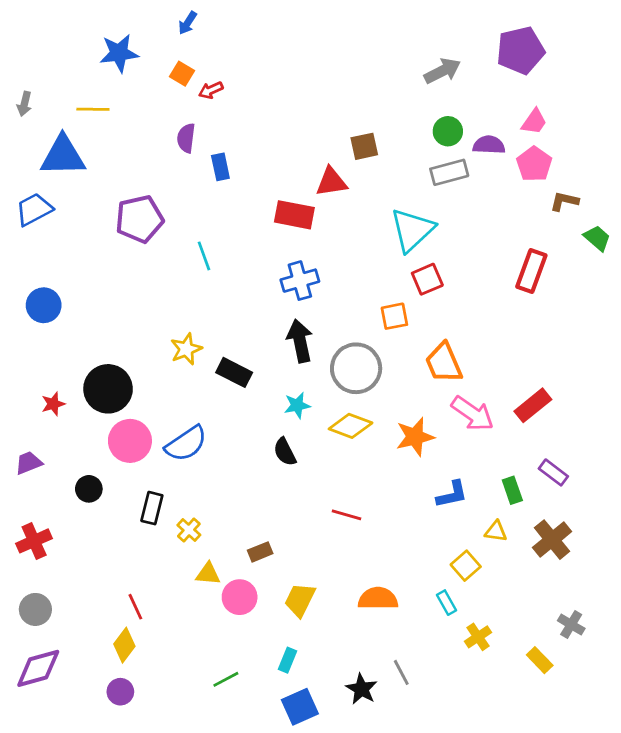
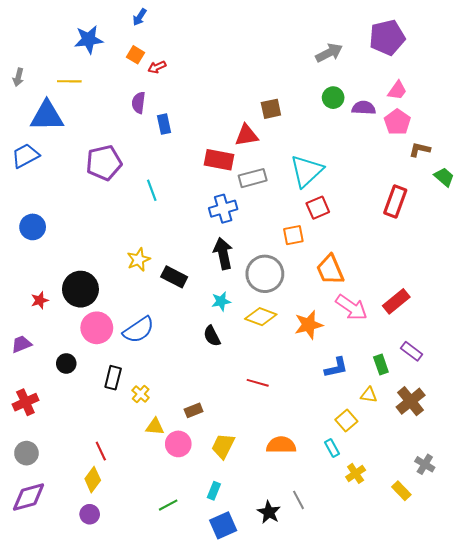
gray rectangle: (449, 172) -> (253, 178), moved

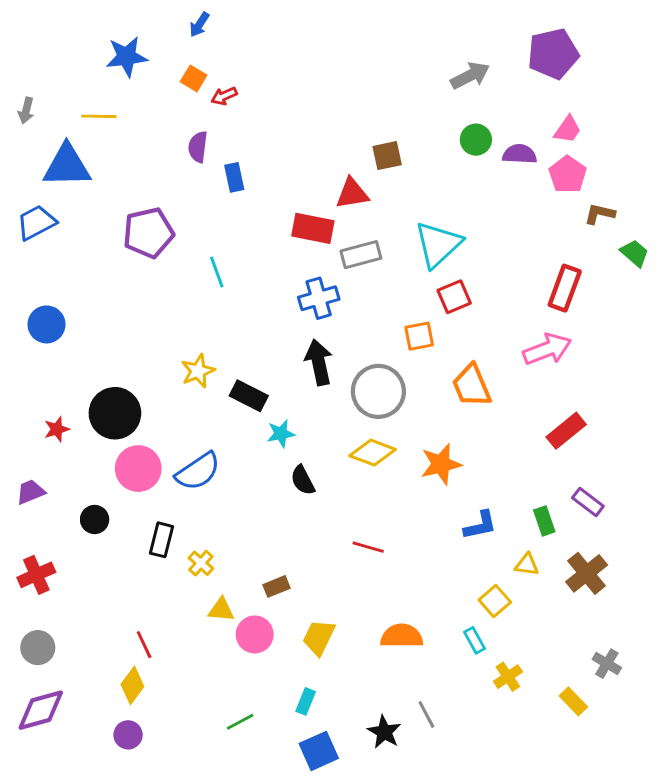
cyan star: (221, 301) -> (281, 434), moved
pink arrow: (351, 307) -> (547, 349), moved, turned -56

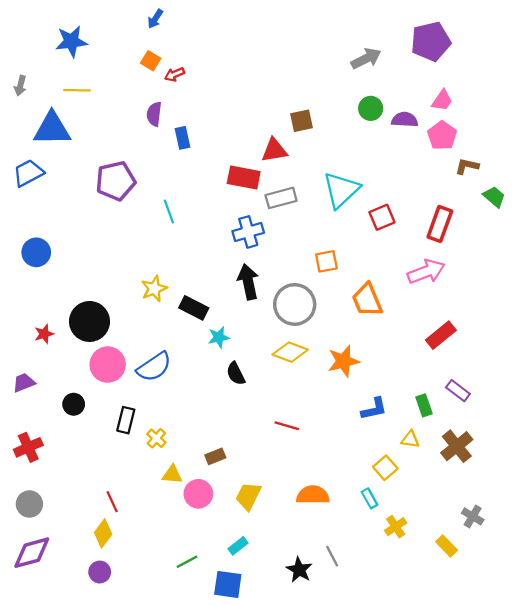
blue star: (127, 57) -> (71, 41), moved
red square: (454, 297) -> (382, 217), moved
cyan rectangle: (306, 701) -> (238, 546), turned 30
blue square: (319, 751) -> (228, 584), moved, turned 32

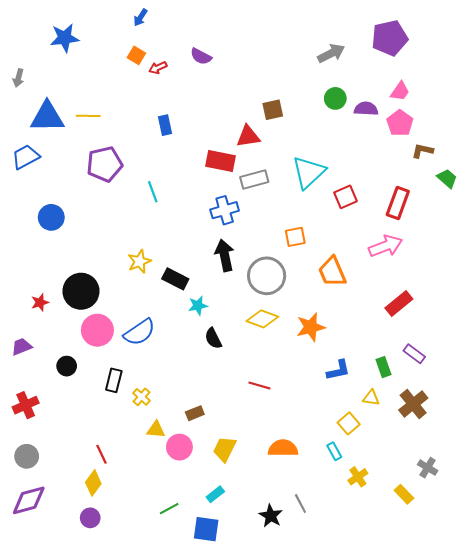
yellow line: (77, 90) -> (88, 116), moved
purple semicircle: (154, 114) -> (201, 56), moved, turned -70
blue circle: (36, 252) -> (51, 217), moved

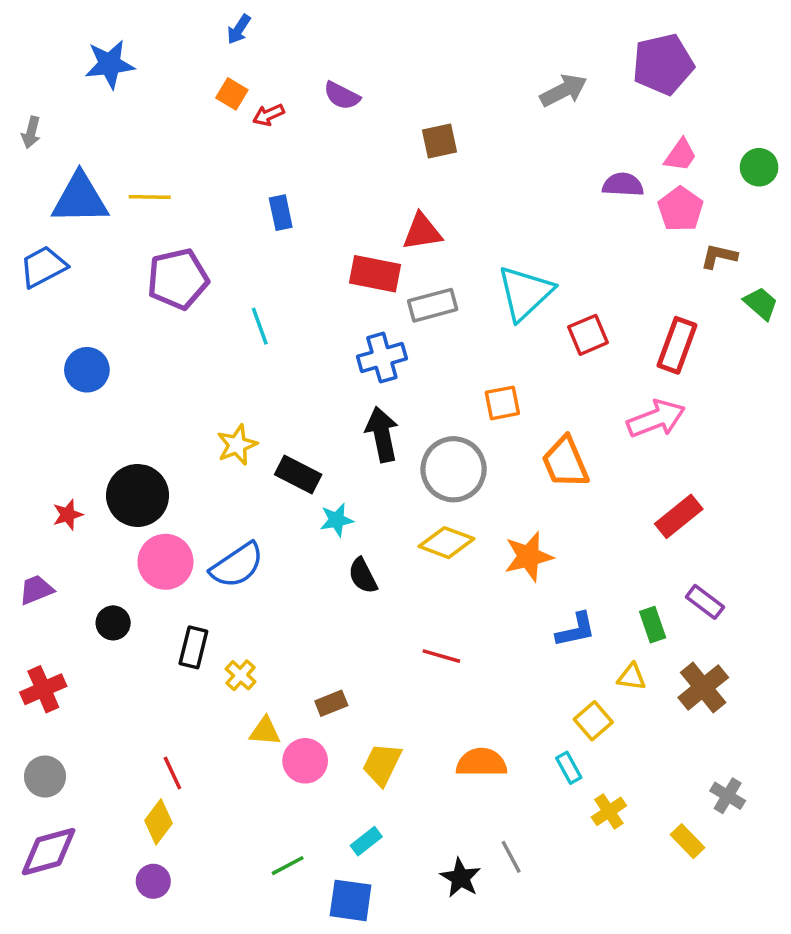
green circle: (335, 98) -> (759, 167), moved
brown square: (273, 110) -> (440, 141), moved

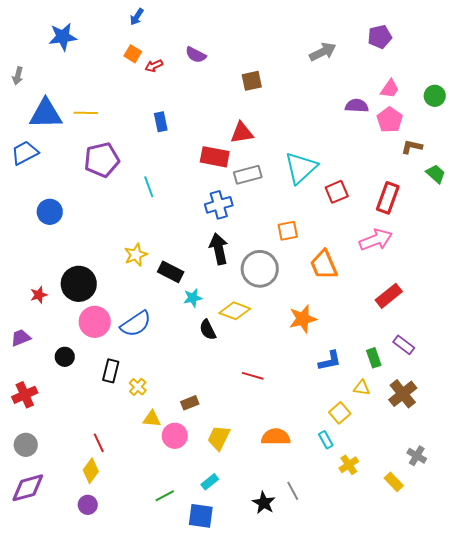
purple pentagon: (663, 64) -> (380, 37), size x0.7
yellow diamond: (447, 543) -> (235, 311), moved

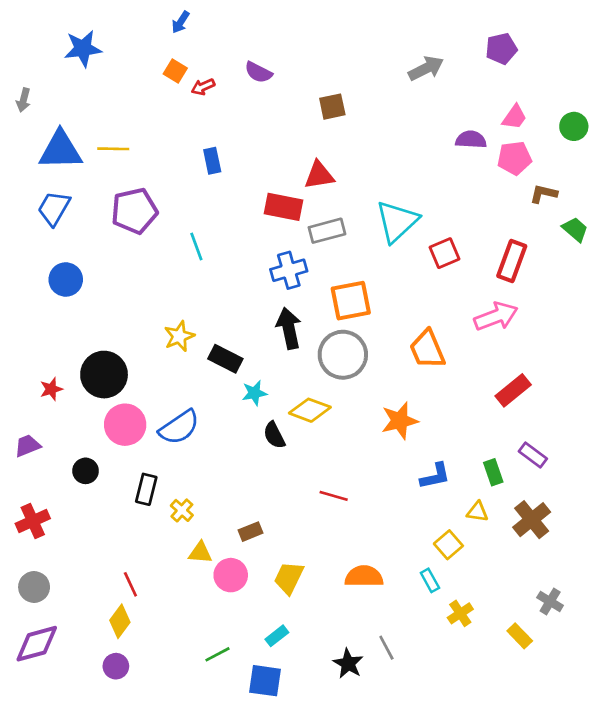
pink pentagon: (390, 120) -> (514, 158), turned 30
blue trapezoid: (25, 153) -> (54, 208), moved, turned -32
orange square: (288, 231) -> (351, 301), moved, size x1.5

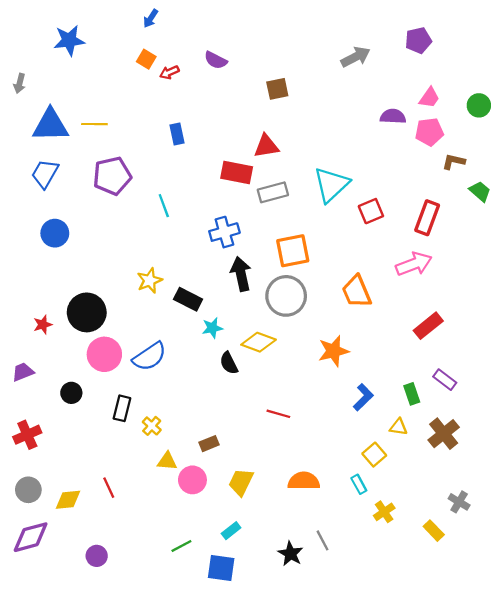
blue cross: (289, 270) -> (224, 232), moved
blue L-shape: (435, 476) -> (363, 397), turned -32
yellow diamond: (120, 621) -> (68, 500), moved, turned 48

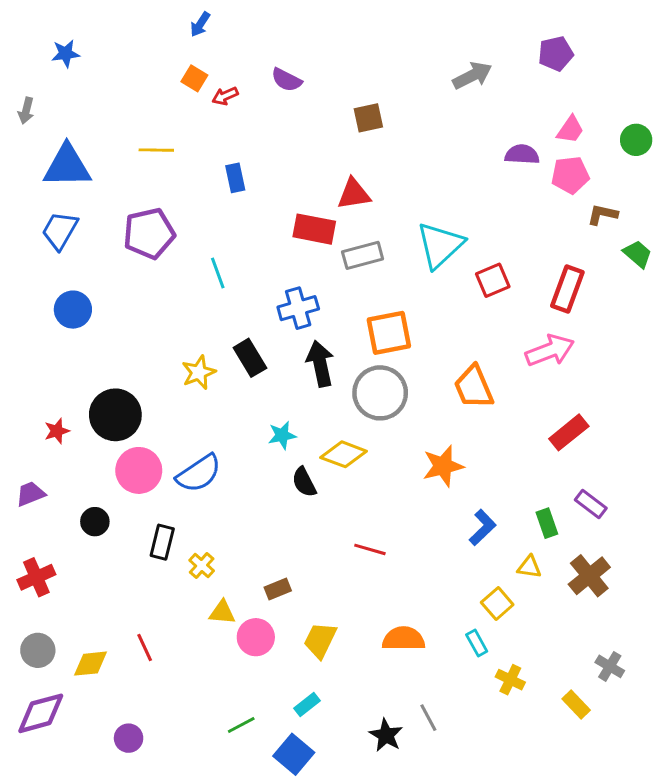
blue star: (69, 40) -> (66, 54), moved, size x0.7
yellow line: (94, 124) -> (156, 150), moved
black rectangle: (188, 299) -> (250, 358), moved, turned 32
yellow cross: (384, 512) -> (510, 680), turned -30
blue square: (221, 568) -> (294, 754), turned 32

